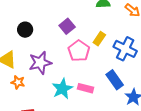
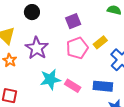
purple star: (40, 63) -> (37, 48), turned 30
blue rectangle: (115, 80) -> (103, 86), turned -66

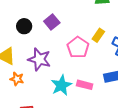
purple square: (73, 21) -> (52, 22), moved

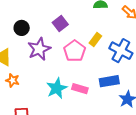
purple square: (52, 22) -> (60, 23), moved
purple star: (39, 59) -> (39, 49), moved, turned 30

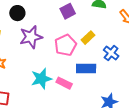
purple square: (60, 23) -> (68, 11), moved
blue cross: (121, 51) -> (111, 53), size x0.7
blue rectangle: (109, 81) -> (86, 68), moved

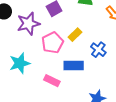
purple star: (31, 37) -> (28, 24), moved
cyan star: (41, 79) -> (20, 63), moved

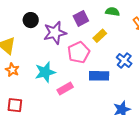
yellow rectangle: (75, 35) -> (100, 36), moved
pink rectangle: (52, 81) -> (65, 89), moved, turned -56

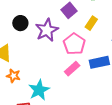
cyan star: (45, 72) -> (39, 90), moved
pink rectangle: (65, 89) -> (72, 69), moved

